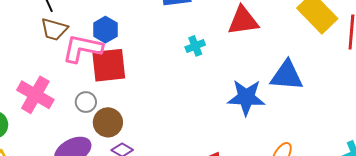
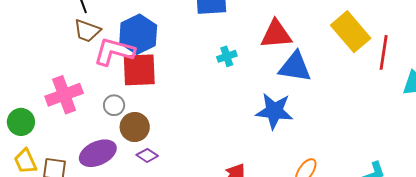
blue hexagon: (105, 30) -> (138, 34), size x1.5
blue triangle: (287, 76) -> (295, 67), moved
pink cross: (35, 95) -> (64, 95), turned 36

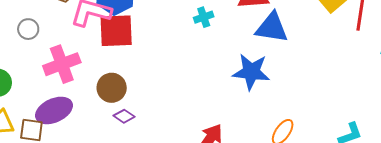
pink cross: (64, 95) -> (62, 64), moved
gray circle: (114, 105) -> (28, 29), moved
purple ellipse: (98, 153) -> (54, 110), moved

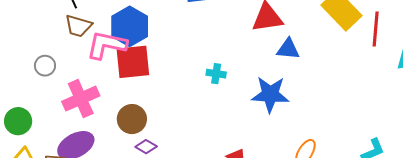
cyan cross: (204, 17) -> (216, 74), moved, turned 30
blue triangle: (272, 28) -> (288, 49), size x0.7

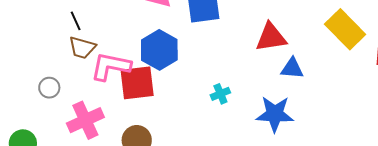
blue hexagon: (130, 26) -> (159, 50), moved
cyan cross: (216, 74) -> (220, 94), turned -30

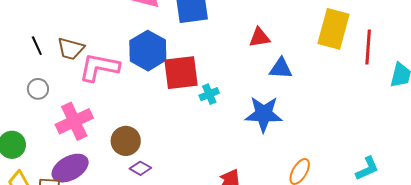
black line: (76, 21) -> (37, 46), moved
yellow rectangle: (345, 29) -> (333, 29), turned 60
red triangle: (271, 37) -> (259, 37), size x0.7
red square: (137, 83) -> (181, 73), moved

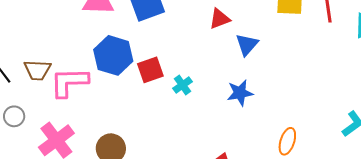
blue triangle: (281, 68) -> (247, 45), turned -40
red square: (181, 73) -> (150, 70), size x0.7
blue star: (264, 114) -> (240, 93), size x0.7

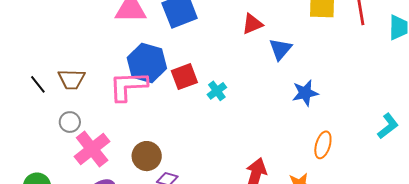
pink L-shape: (69, 82) -> (128, 86), moved
blue star: (240, 93) -> (305, 93), moved
gray circle: (14, 116) -> (70, 122), moved

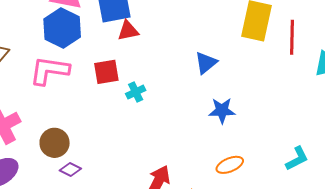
red triangle: (252, 24) -> (128, 31), moved
blue hexagon: (147, 63) -> (62, 28), moved
orange ellipse: (323, 145) -> (230, 165), turned 40

